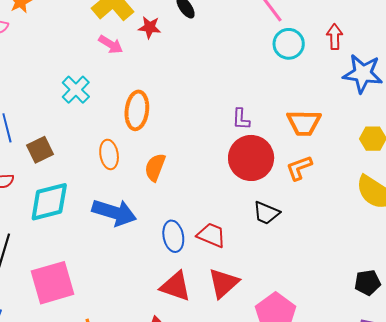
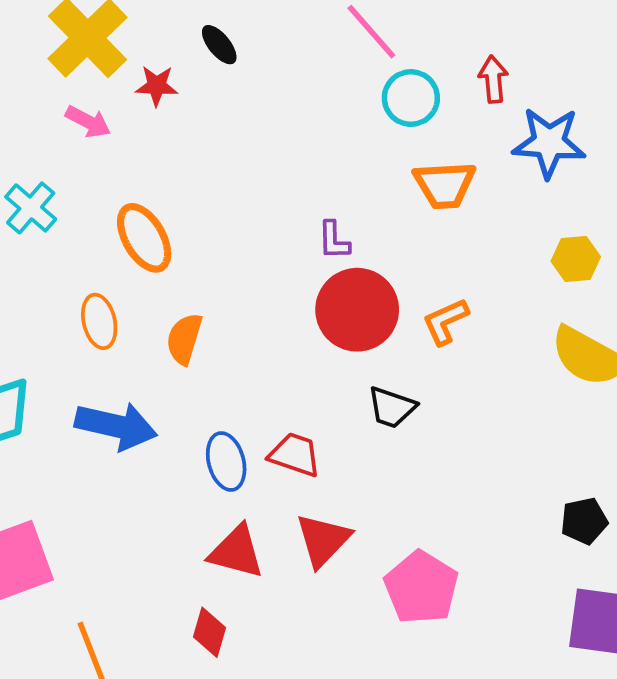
orange ellipse: (137, 110) -> (144, 238), turned -33
orange trapezoid: (304, 123) -> (445, 185), moved

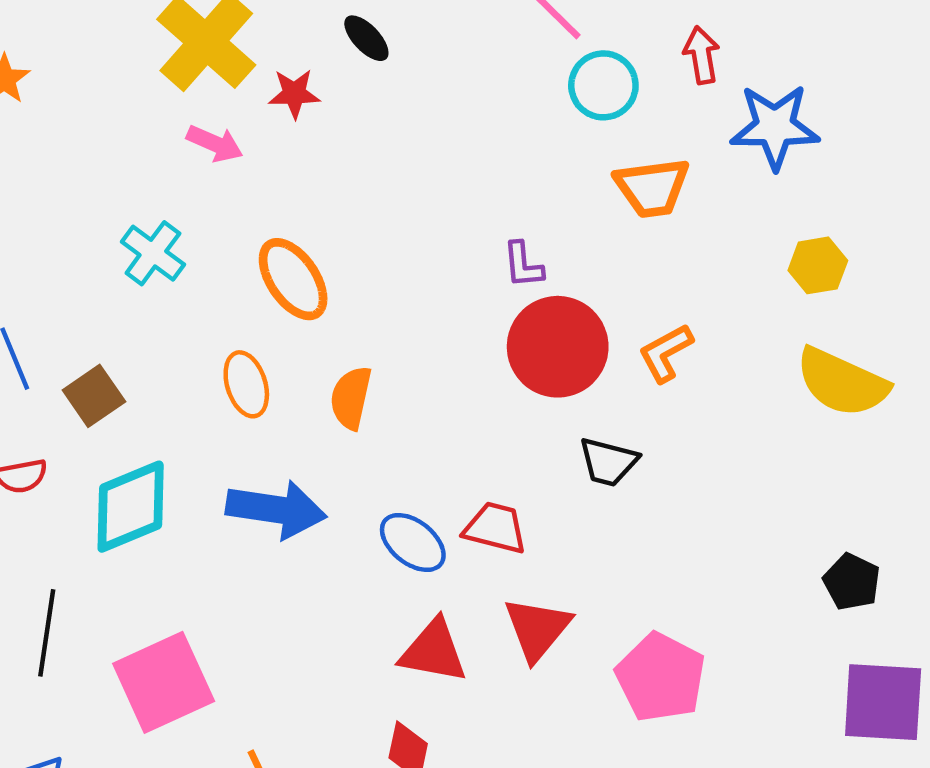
blue ellipse: (226, 462) -> (413, 542), turned -32
black pentagon: (584, 521) -> (852, 582), turned -30

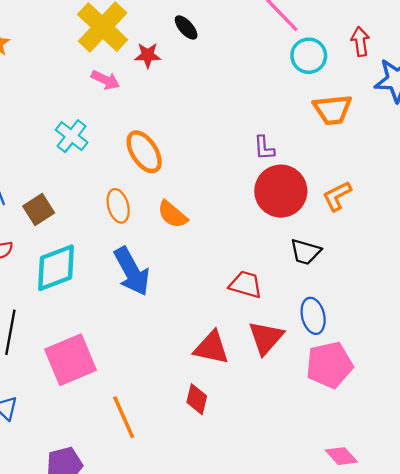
orange semicircle: (351, 398) -> (172, 214), turned -64
blue arrow: (276, 509) -> (132, 271), turned 51
blue ellipse: (413, 542) -> (313, 316), moved, turned 36
pink pentagon: (661, 677) -> (329, 365), turned 30

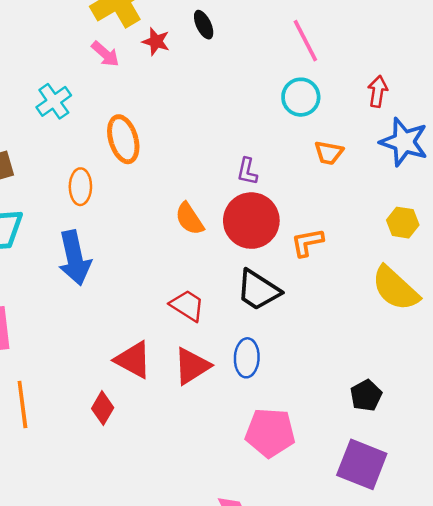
cyan circle: (309, 56) -> (301, 97), moved
orange trapezoid: (333, 110) -> (329, 153), size x0.7
orange semicircle: (172, 214) -> (189, 219), moved
black trapezoid: (305, 252) -> (258, 290), size x1.4
pink pentagon: (329, 365) -> (270, 433), moved

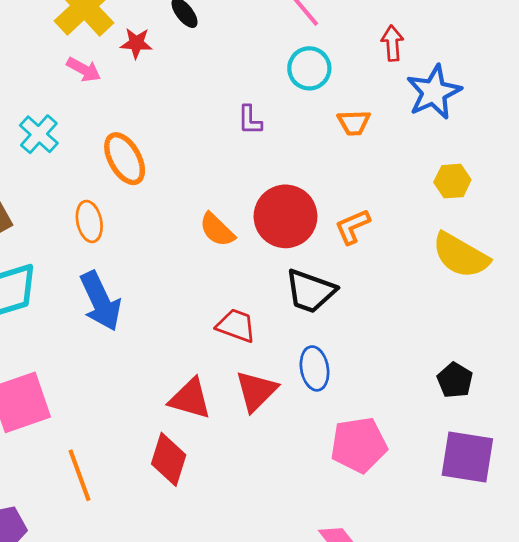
blue star: (404, 142) -> (434, 92), turned -30
purple L-shape: (247, 171) -> (250, 120), moved
red diamond: (103, 408) -> (169, 459), size x1.4

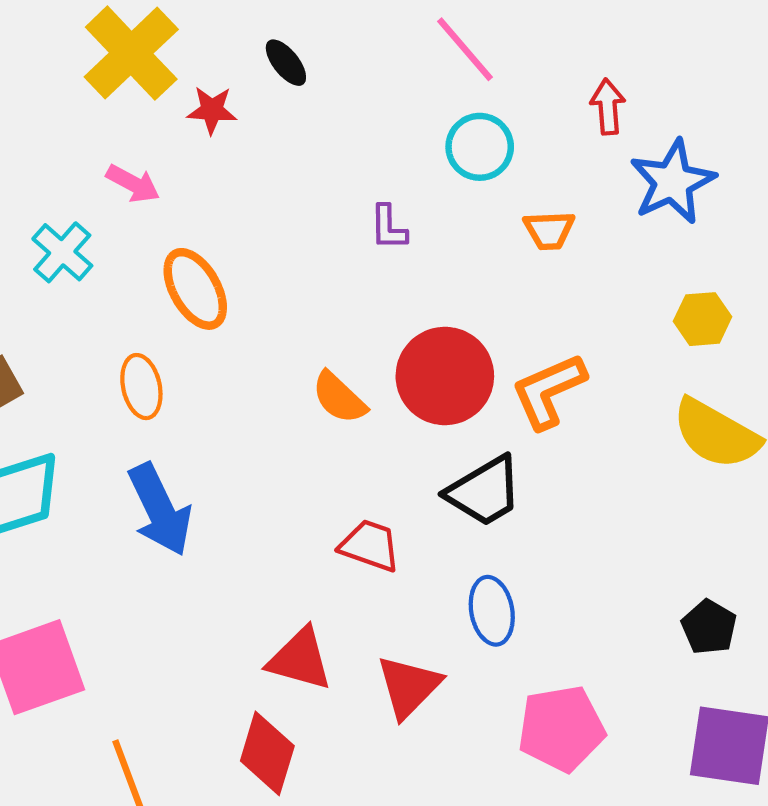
pink arrow: (84, 70) -> (133, 184), moved
orange L-shape: (352, 227) -> (549, 391), size x1.4
black trapezoid: (310, 291) -> (484, 491), turned -50
red triangle: (256, 391) -> (409, 687), moved

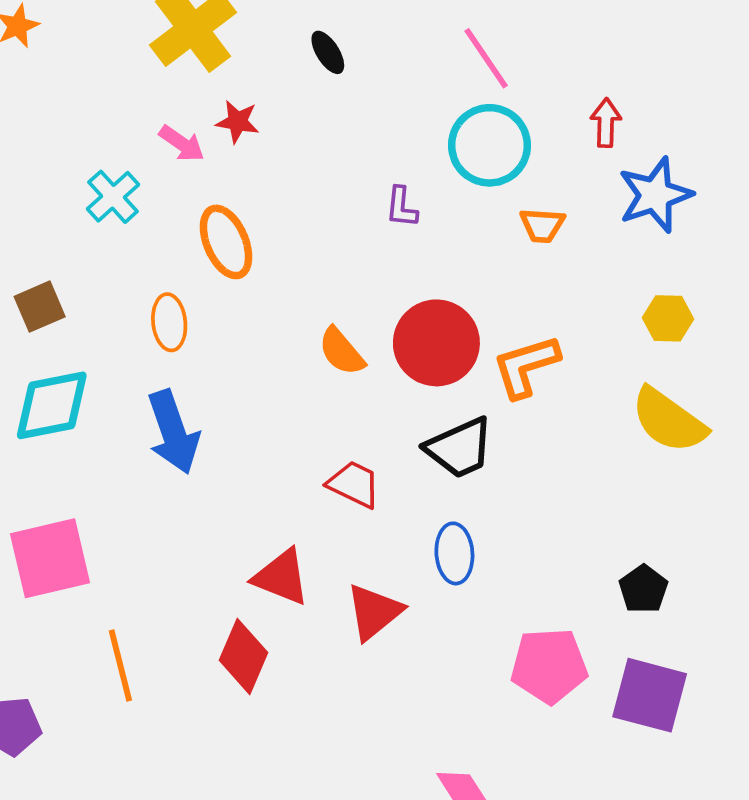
red star: (212, 110) -> (238, 122), moved
cyan circle: (480, 147) -> (489, 145), size x1.4
pink pentagon: (561, 728) -> (549, 666), moved

